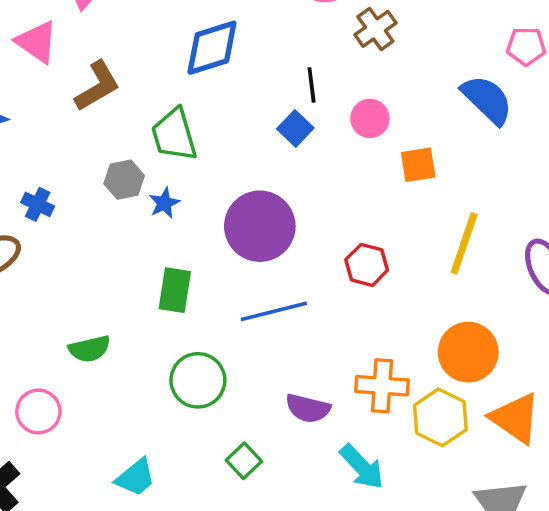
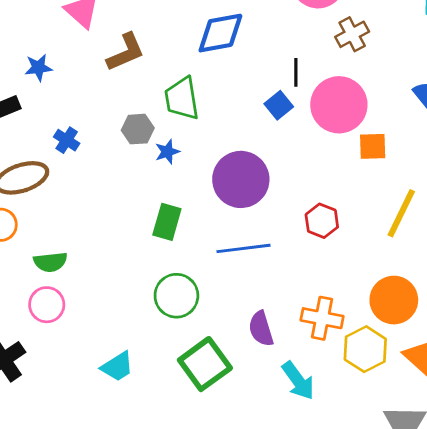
pink circle: (370, 118) -> (339, 105), size x1.8
green semicircle: (90, 349) -> (50, 262), moved
purple semicircle: (308, 408) -> (261, 329), turned 52
green square: (244, 461) -> (205, 364), size x1.8

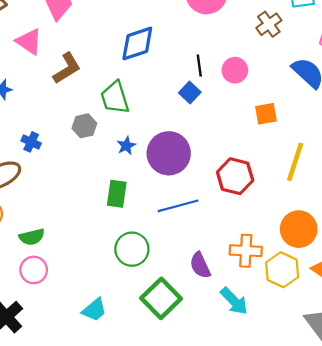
brown cross: (352, 34) -> (269, 24), moved
pink circle: (339, 105) -> (235, 70), moved, size x0.6
blue star: (167, 152) -> (126, 146), moved
red hexagon: (322, 221) -> (235, 176), size x1.4

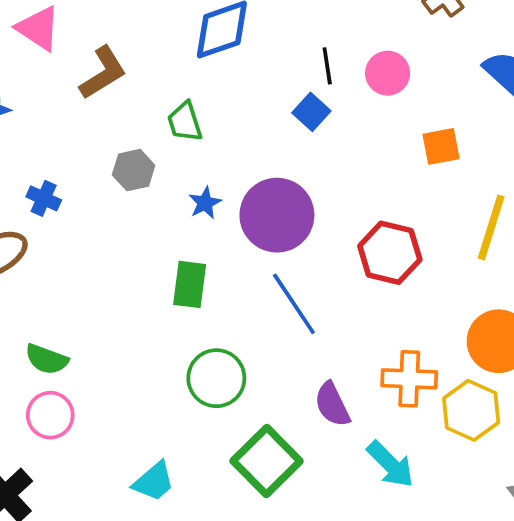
green trapezoid: (115, 98) -> (185, 122), size x0.7
blue line: (178, 206) -> (294, 304), turned 72
green semicircle: (32, 237) -> (47, 359), turned 35

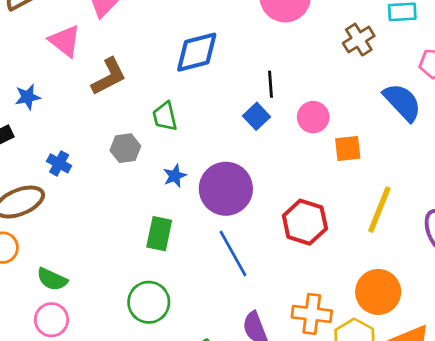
pink circle: (388, 73) -> (313, 117), moved
green circle: (216, 378) -> (149, 302), moved

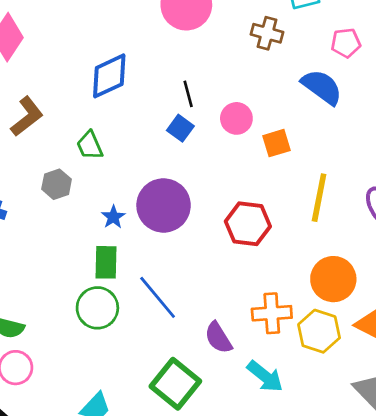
brown cross: (359, 40) -> (267, 33), turned -32
blue star: (175, 176) -> (113, 217), moved
blue line: (233, 254) -> (158, 297), moved
green circle: (149, 302) -> (97, 308), moved

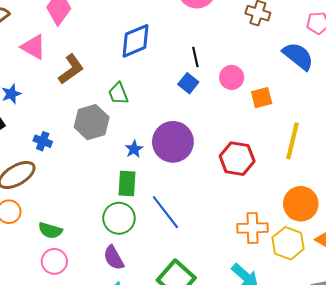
gray hexagon: (57, 184) -> (92, 122), size x1.5
purple semicircle: (218, 338) -> (114, 258), moved

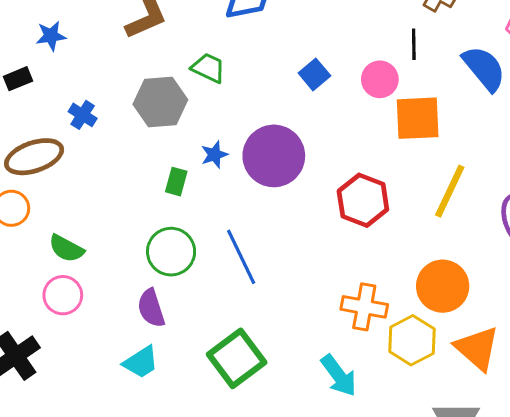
black line: (195, 57) -> (414, 44), moved
green trapezoid: (118, 93) -> (208, 68), turned 125
orange square: (262, 98) -> (418, 118), size x1.5
green rectangle: (127, 184) -> (176, 182), moved, size x0.7

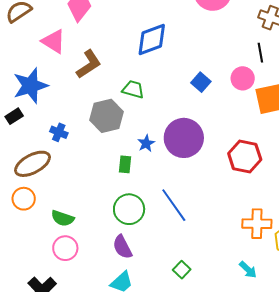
blue star: (51, 36) -> (30, 86), size x1.8
green square: (237, 358) -> (182, 270), size x0.5
cyan arrow: (339, 375) -> (248, 270), size x0.7

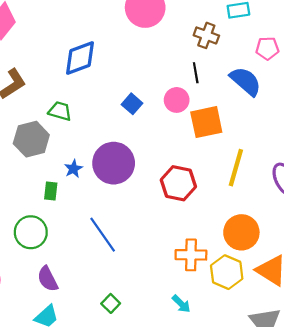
green circle: (129, 209) -> (31, 232), moved

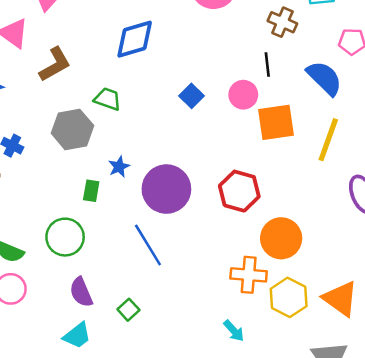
purple circle: (114, 163) -> (166, 189), moved
yellow line: (236, 168) -> (328, 140), moved
orange circle: (241, 232) -> (281, 238), moved
green square: (111, 303) -> (128, 310), moved

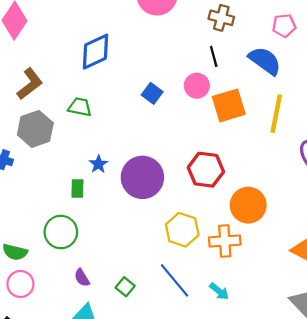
gray hexagon: (72, 129) -> (35, 129), moved
blue line: (148, 245) -> (175, 280), moved
purple semicircle: (81, 292) -> (82, 278), size x0.7
yellow hexagon: (289, 297) -> (182, 230), moved

